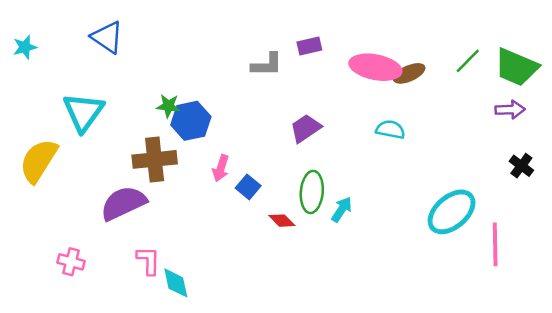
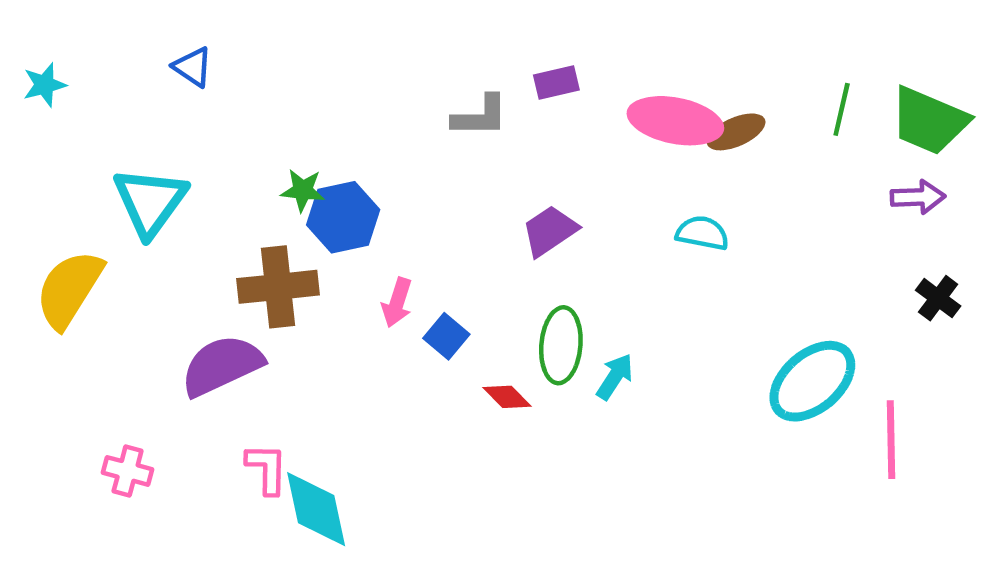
blue triangle: (107, 37) -> (193, 67), size x0.7
green line: (468, 61) -> (842, 109), turned -32
cyan diamond: (176, 283) -> (316, 509), size x1.4

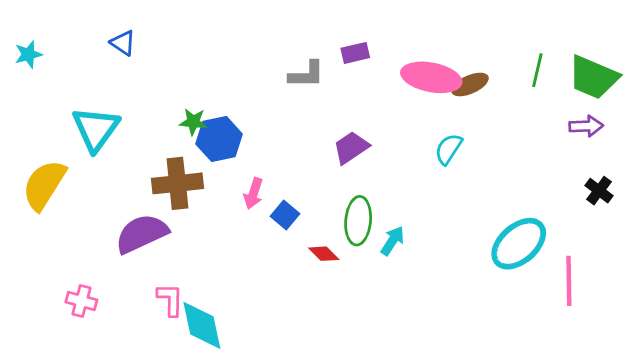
cyan semicircle: (702, 233) -> (448, 149), turned -68

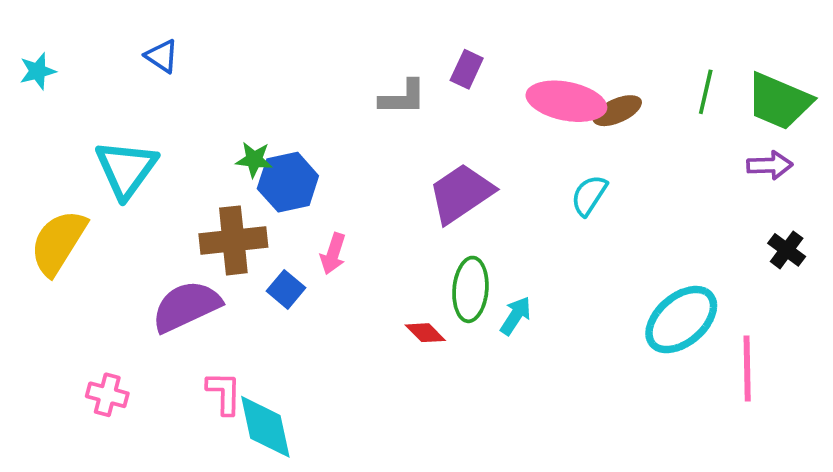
purple rectangle: (355, 53) -> (467, 69), turned -52
purple trapezoid: (351, 148) -> (461, 193), size x1.4
blue square: (285, 215) -> (286, 289), moved

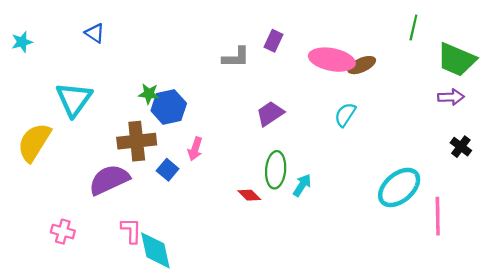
green line: (706, 92) -> (413, 28), moved
purple trapezoid: (461, 193) -> (270, 114), size x0.7

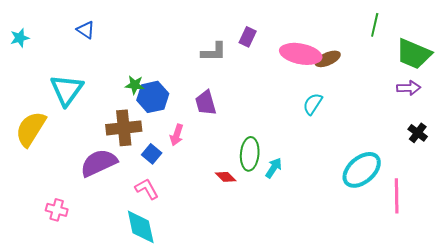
purple trapezoid: (270, 114) -> (206, 103), moved, turned -72
pink L-shape: (131, 230) -> (147, 189), moved, turned -30

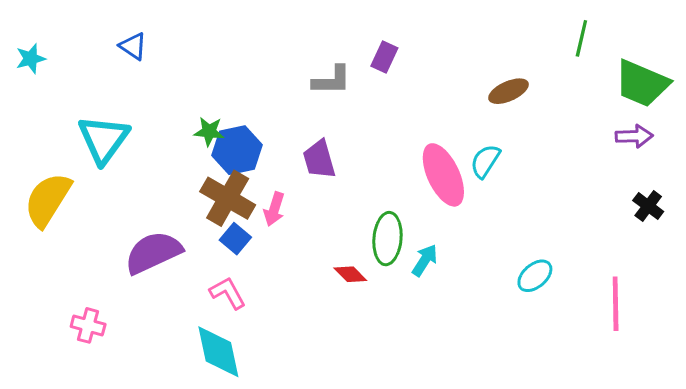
pink ellipse: (301, 54) -> (443, 175), moved, turned 54
brown cross: (124, 128) -> (228, 198), moved, turned 36
cyan ellipse: (362, 170) -> (535, 276), moved, size x0.6

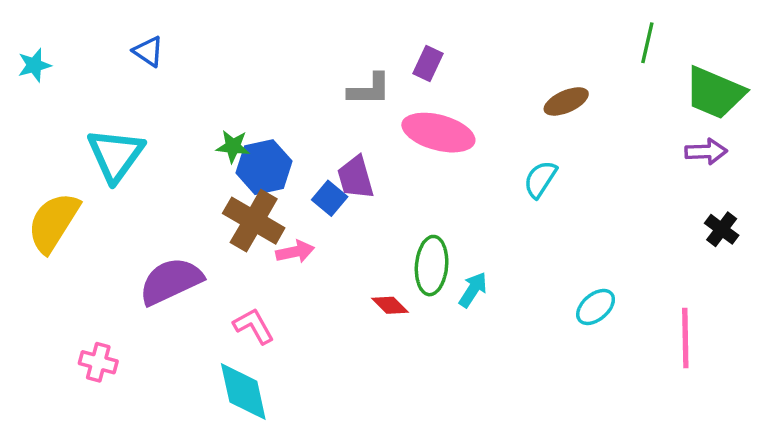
pink ellipse: (443, 175) -> (438, 133), moved, turned -50
pink arrow: (274, 209) -> (295, 252), moved, turned -120
blue square: (235, 239) -> (330, 198), moved

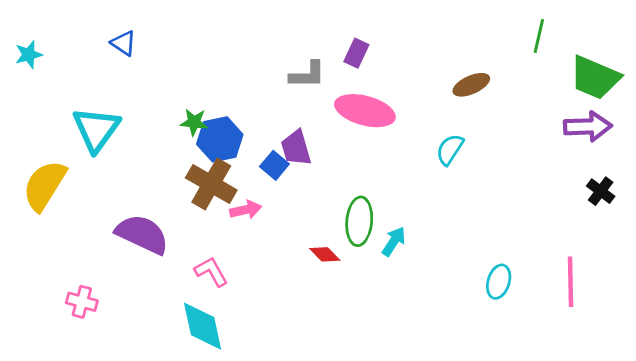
purple arrow: (706, 152) -> (588, 126), size x1.4
purple semicircle: (171, 281) -> (142, 234), turned 50
cyan ellipse: (596, 307) -> (499, 282), moved, turned -32

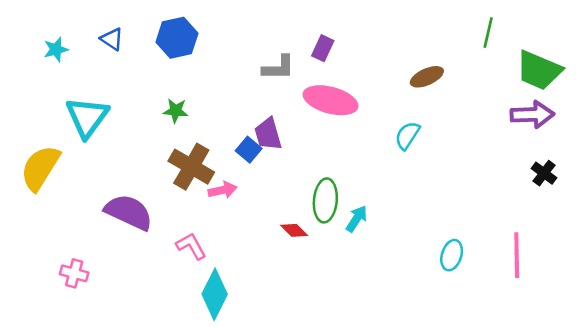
cyan star: (29, 55) -> (56, 49), moved
blue hexagon: (220, 139) -> (177, 38), moved
cyan diamond: (203, 326) -> (215, 294), moved, turned 39

